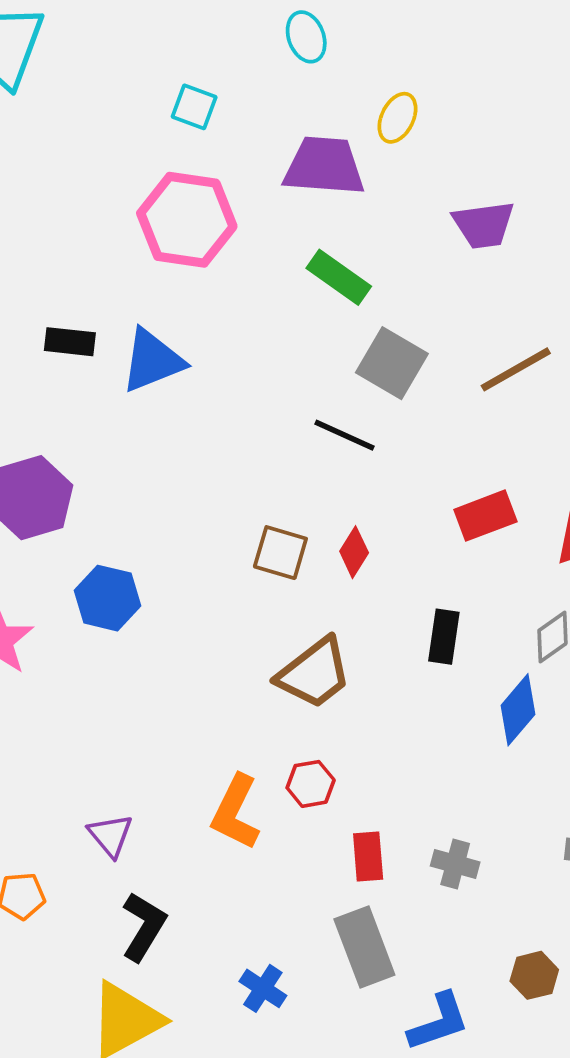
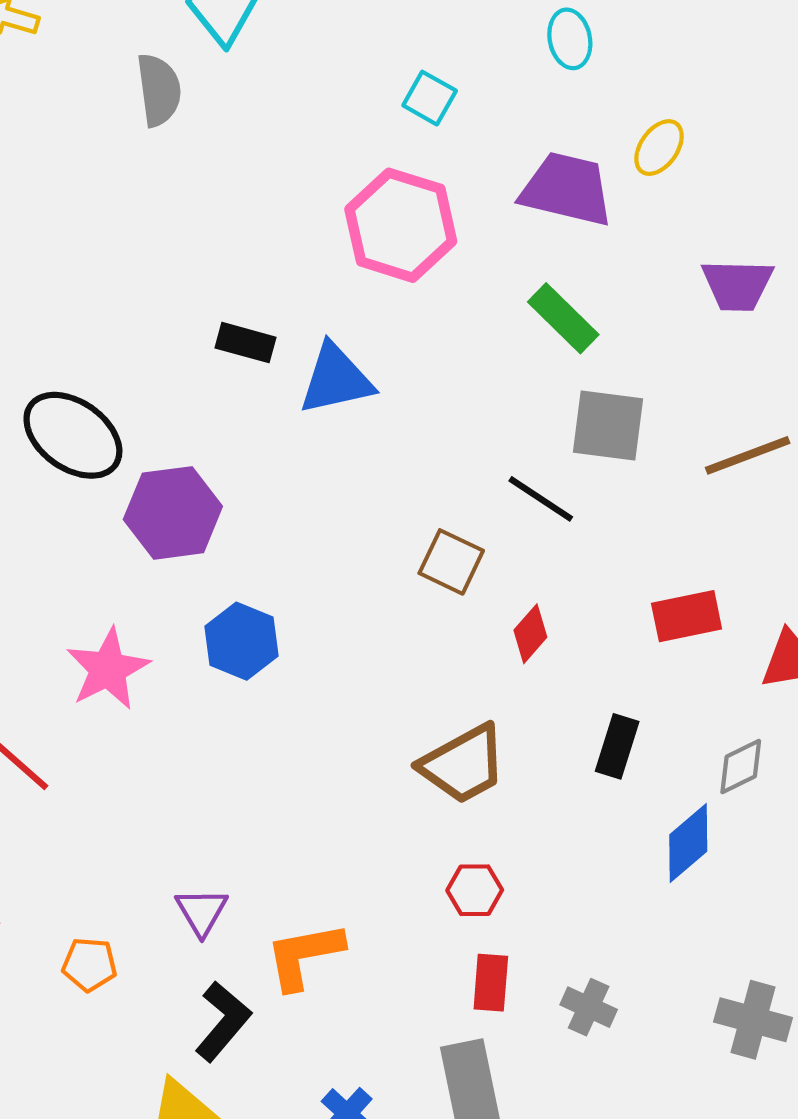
gray square: (392, 363) -> (608, 426), turned -32
brown square: (280, 553) -> (451, 562), moved
red hexagon: (311, 784) -> (475, 890), moved
orange L-shape: (236, 812) -> (304, 956), moved, turned 44

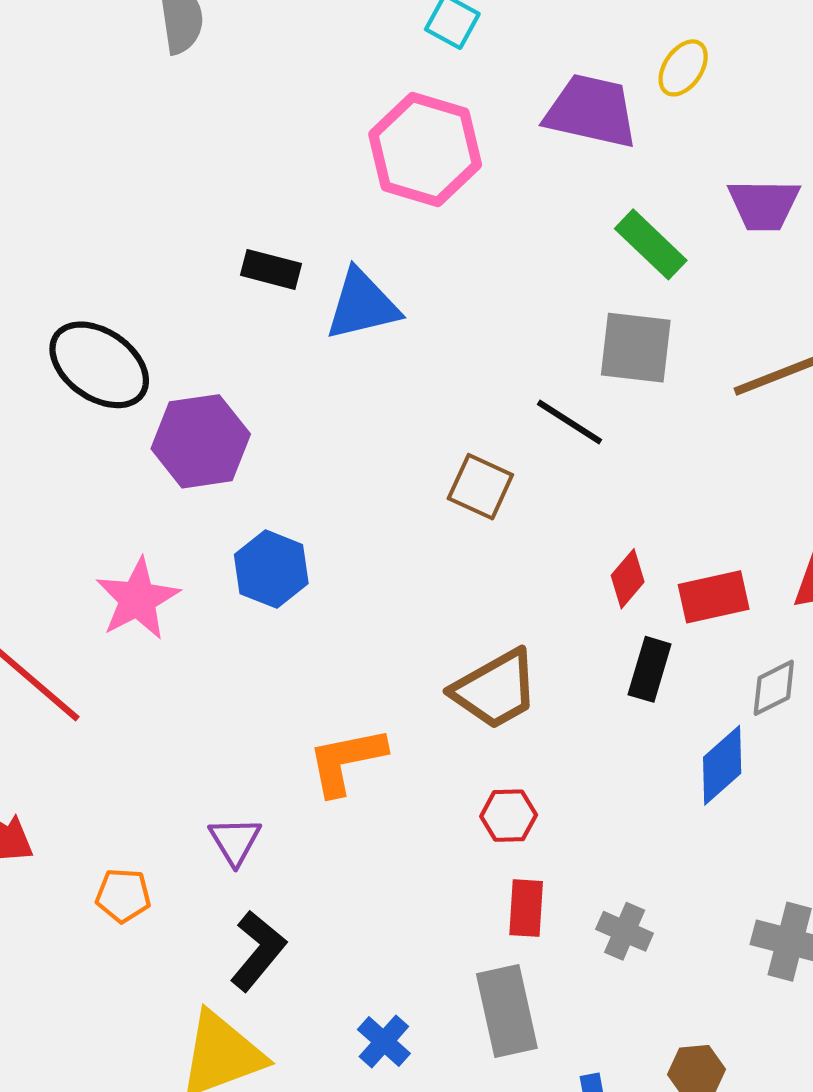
green rectangle: (563, 318) -> (651, 244), moved
red rectangle: (687, 616) -> (714, 597), moved
red diamond: (530, 634) -> (628, 579), moved
orange L-shape: (304, 956) -> (346, 761), moved

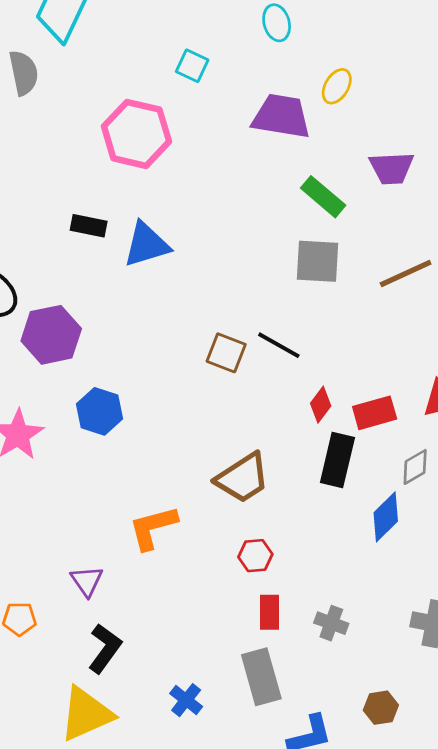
pink hexagon: (425, 149) -> (136, 134), moved
black line: (569, 422) -> (279, 345), moved
black rectangle: (650, 669) -> (337, 460), size x1.4

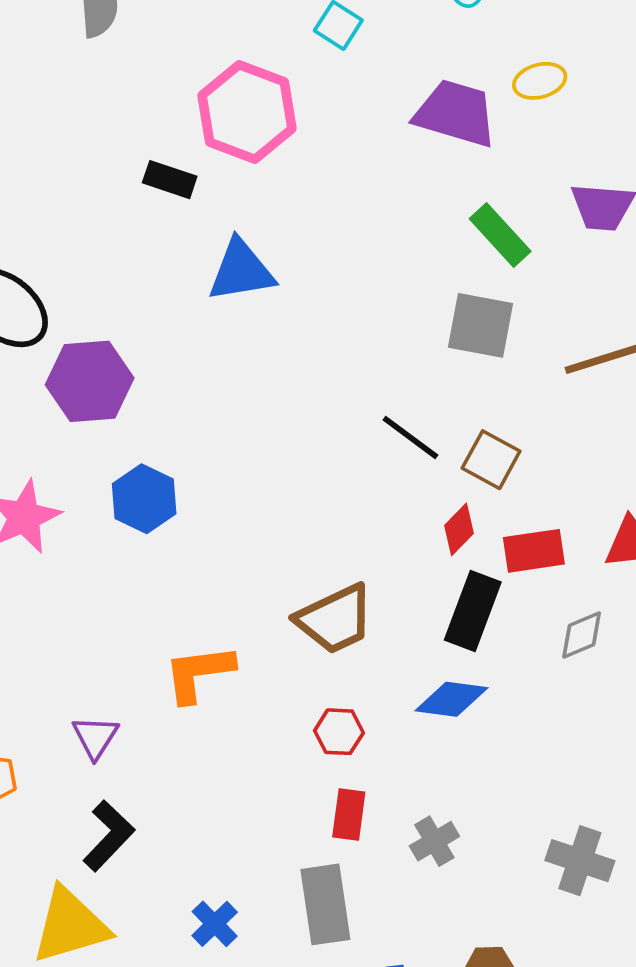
yellow ellipse: (337, 86) -> (540, 81), turned 36
black rectangle: (89, 226) -> (170, 180), moved
brown square: (226, 353) -> (491, 460), moved
blue diamond: (386, 517) -> (451, 699), moved, turned 45
gray cross: (331, 623) -> (434, 841), turned 32

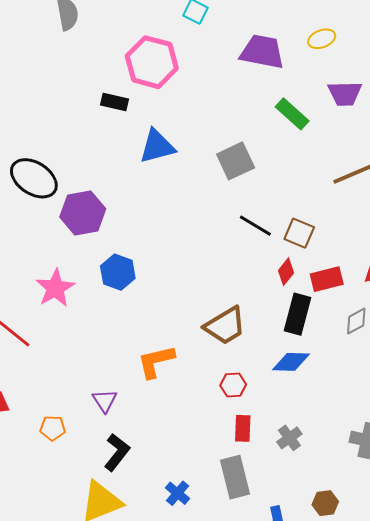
yellow ellipse: (540, 81) -> (322, 39), moved
gray square: (480, 325) -> (236, 161), moved, turned -30

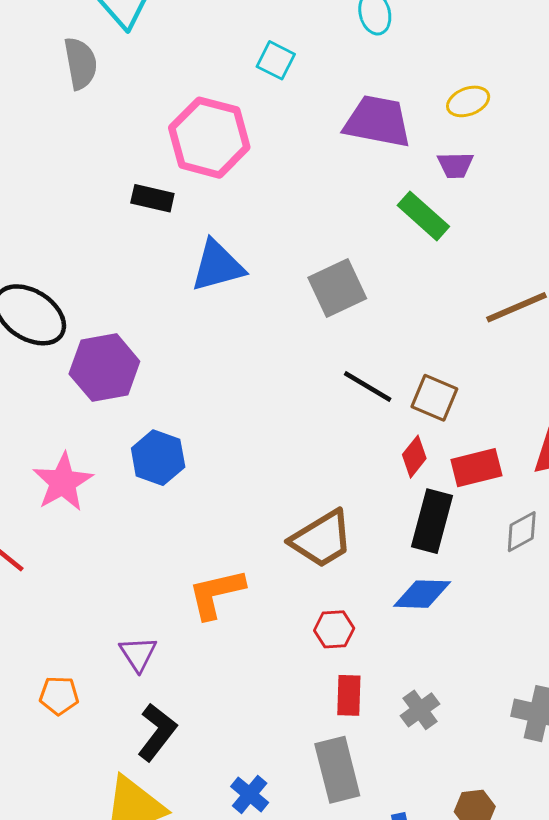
purple trapezoid: (345, 94) -> (455, 165), moved, size x0.7

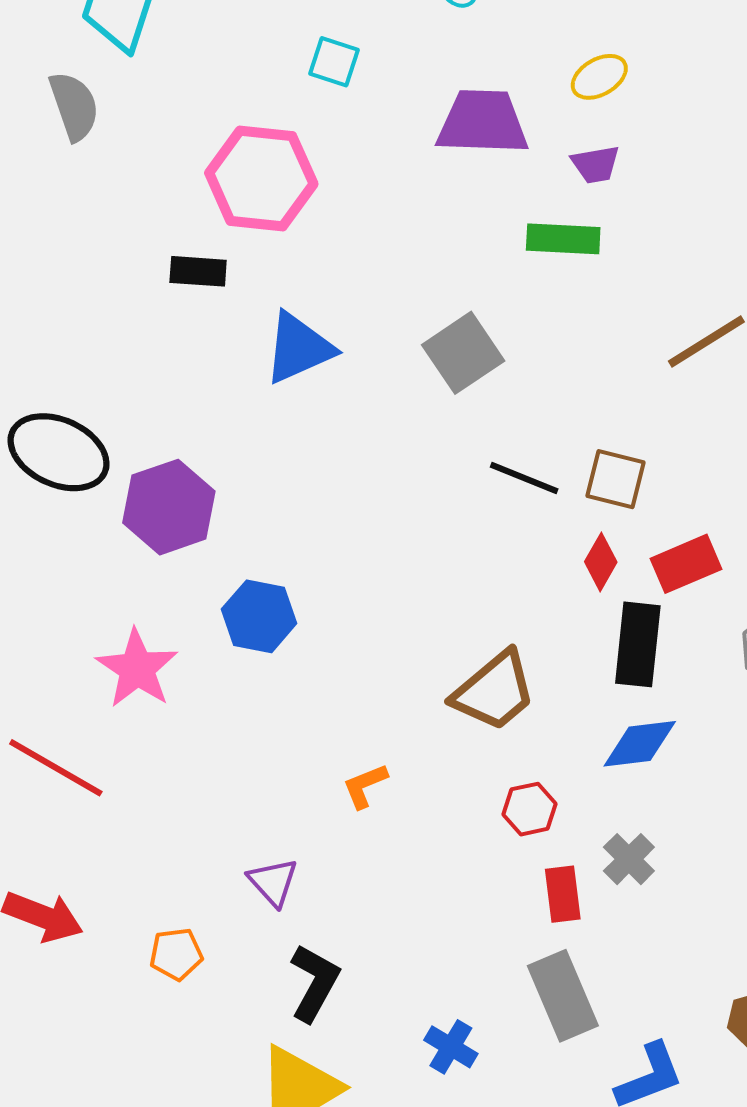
green rectangle: (423, 216) -> (563, 239), turned -30
orange L-shape: (216, 594) -> (365, 786), size x0.6
gray cross: (420, 710) -> (629, 859), moved

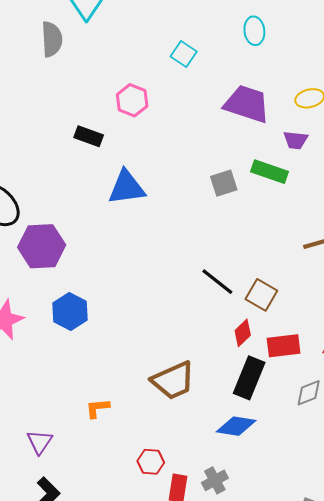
pink hexagon: (261, 178) -> (132, 100), size x0.6
gray square: (463, 353) -> (224, 183), moved, size x0.7
red hexagon: (530, 809) -> (151, 462), moved

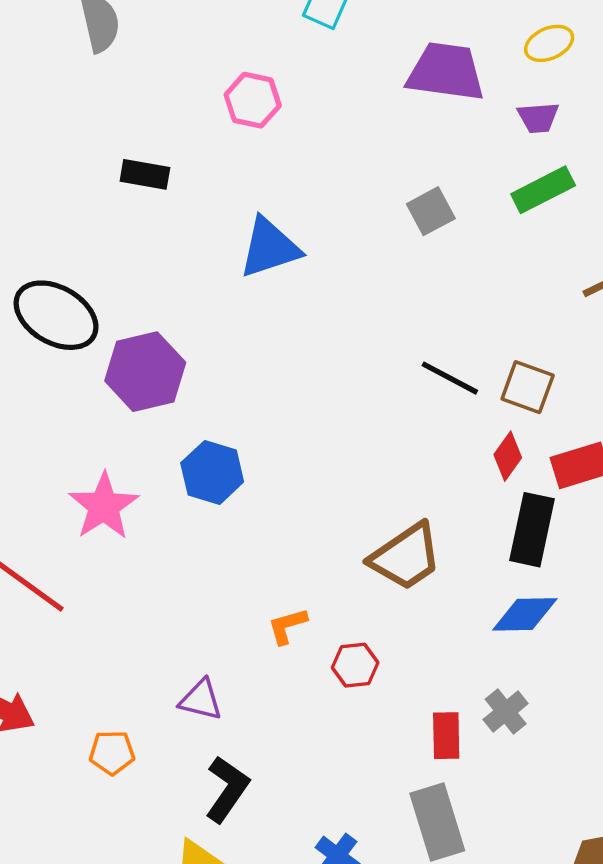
black rectangle: (89, 136) -> (145, 174), moved
green rectangle: (270, 172) -> (543, 190), moved, turned -36
purple triangle: (40, 442) -> (201, 700), turned -40
red hexagon: (151, 462) -> (355, 665), moved

